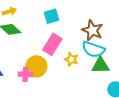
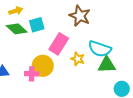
cyan square: (51, 16) -> (37, 25), moved
brown star: (92, 30) -> (80, 16), moved

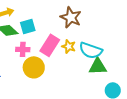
yellow star: (78, 59) -> (69, 46), moved
pink cross: (32, 74) -> (23, 49), moved

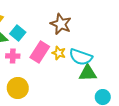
cyan square: (28, 26) -> (18, 33), turned -35
yellow circle: (34, 67) -> (18, 88), moved

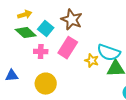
brown star: (61, 24) -> (72, 20), moved
yellow star: (59, 53) -> (92, 61), moved

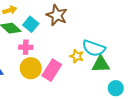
pink rectangle: (68, 48) -> (52, 70), moved
yellow circle: (46, 84) -> (31, 68), moved

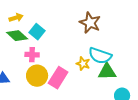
brown star: (57, 15) -> (90, 23), moved

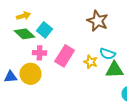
cyan semicircle: (100, 56) -> (108, 54), size x0.7
yellow circle: (37, 76) -> (31, 74), moved
pink rectangle: (58, 78) -> (65, 56), moved

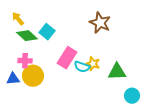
yellow arrow: (24, 16) -> (18, 19), moved, turned -112
pink cross: (40, 53) -> (25, 61), moved
cyan semicircle: (108, 54) -> (82, 67), moved

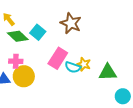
brown star: (100, 23) -> (71, 23), moved

